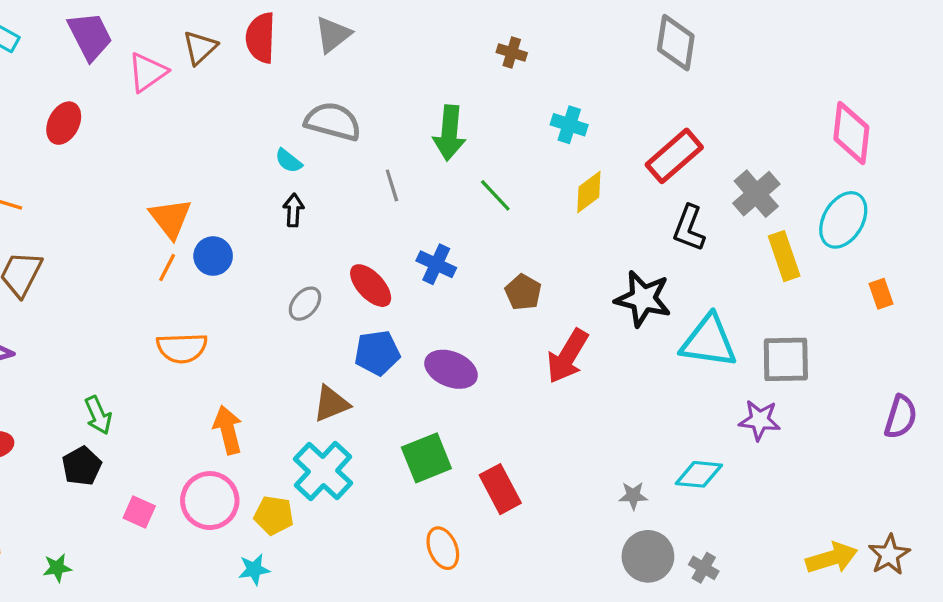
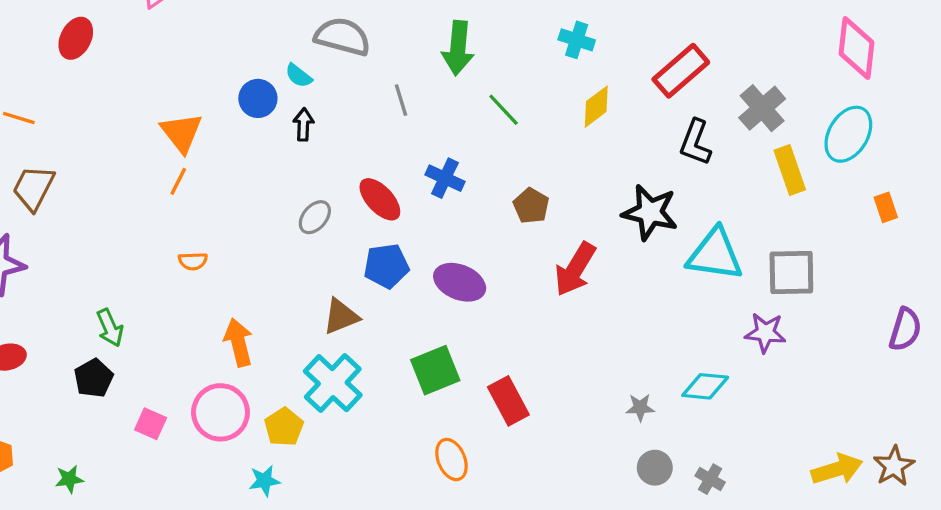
blue circle: (213, 256) -> (258, 98), moved
orange semicircle: (182, 348) -> (193, 261), size x0.6
yellow pentagon: (274, 515) -> (284, 427), turned 30
gray circle: (648, 556) -> (655, 468), size x0.7

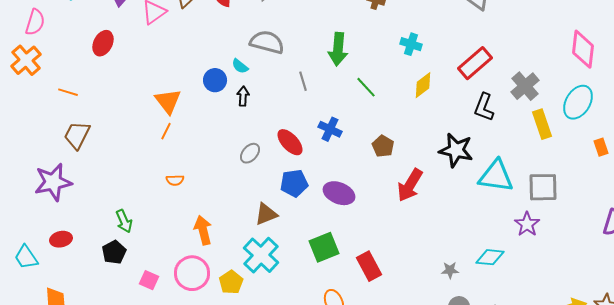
purple star: (765, 333) -> (527, 224), turned 30

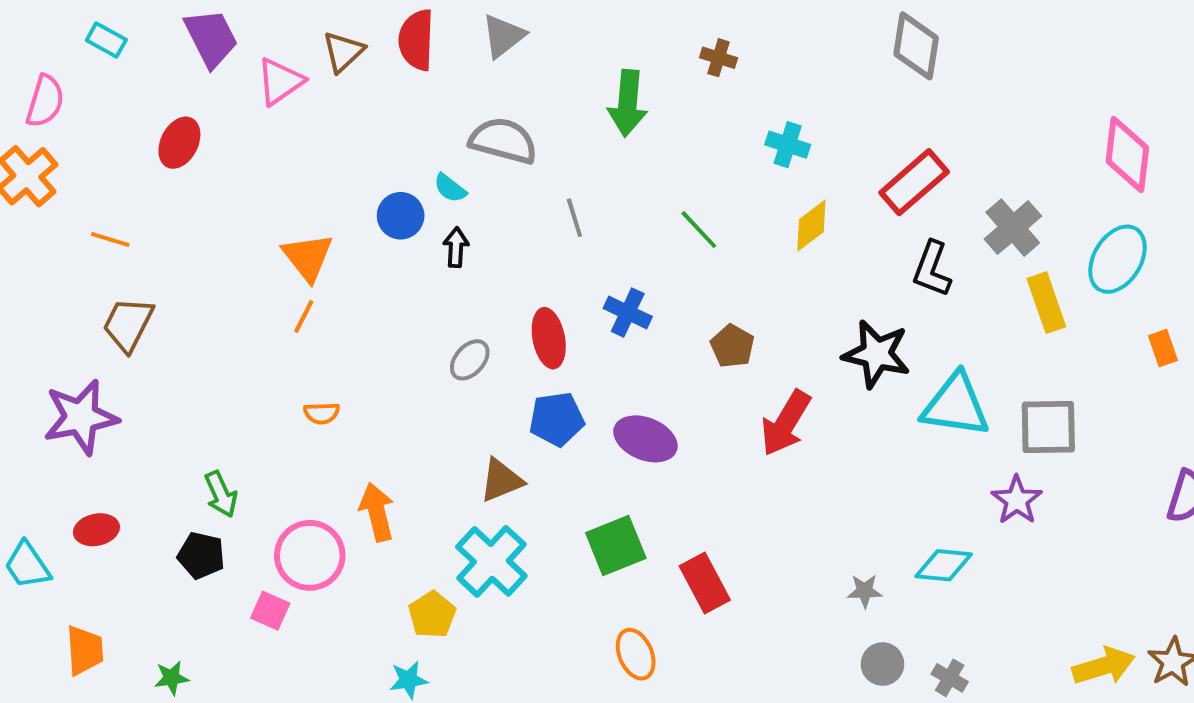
green arrow: (338, 49) -> (628, 103), moved
red ellipse: (290, 142) -> (549, 338), turned 32
black pentagon: (114, 252) -> (201, 555), turned -30
pink circle: (192, 273) -> (310, 555), moved

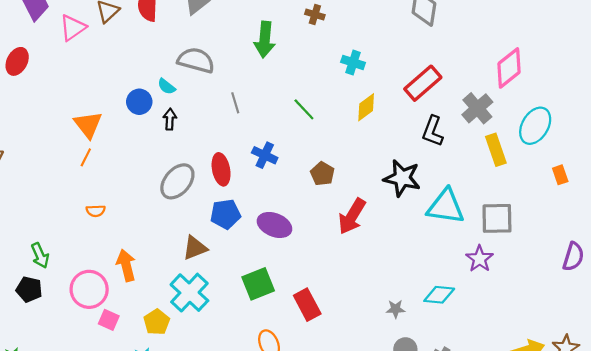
pink diamond: (1127, 155) -> (509, 68), moved, turned 45
gray ellipse: (470, 360) -> (177, 181), size x1.6
pink square: (270, 611) -> (109, 320), moved

